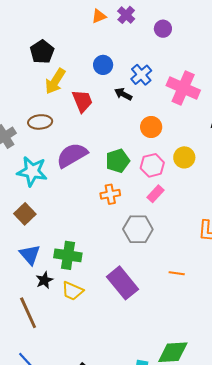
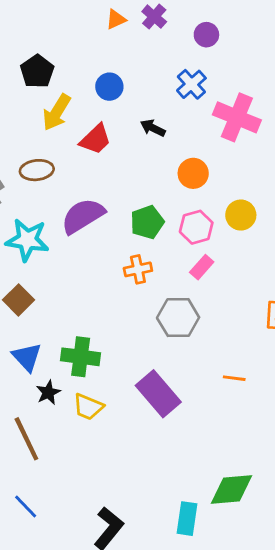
blue circle: (103, 65) -> (109, 87), moved
blue cross: (141, 75) -> (191, 84), moved
red trapezoid: (82, 101) -> (96, 139), turned 70

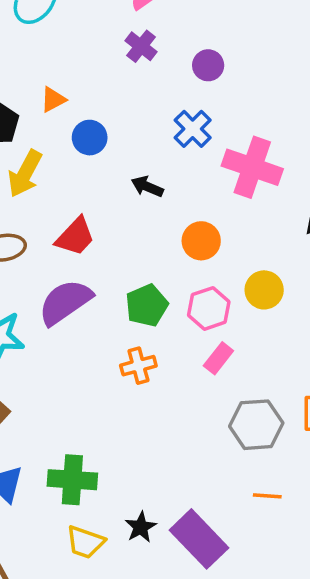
orange triangle: (116, 19) -> (53, 100), moved
red trapezoid: (96, 139) -> (75, 237), moved
gray hexagon: (178, 318) -> (256, 425), moved
black star: (48, 392) -> (141, 527), moved
purple rectangle: (158, 394) -> (199, 539), moved

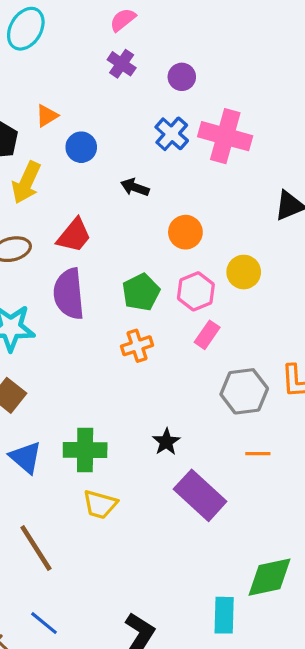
pink cross: (252, 167) -> (225, 136), moved
purple semicircle: (65, 302) -> (69, 294), turned -57
black star: (141, 527) -> (166, 442), moved

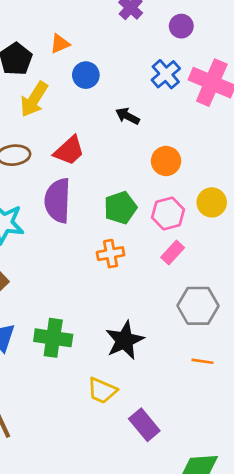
black star: (166, 442) -> (125, 340), size x1.6
purple rectangle: (200, 495) -> (144, 425), moved, size x0.7
yellow trapezoid: (100, 504) -> (102, 391), moved

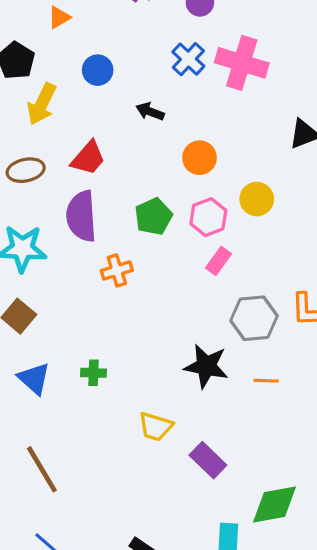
orange triangle: (60, 44) -> (59, 17), moved
orange cross: (111, 254) -> (117, 270), moved
green cross: (53, 338) -> (93, 373), size x0.6
black star: (125, 340) -> (206, 366), moved, turned -30

